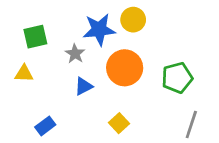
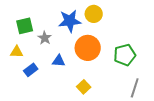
gray star: (75, 54) -> (45, 38), moved
blue triangle: (84, 86) -> (59, 61), turned 32
blue rectangle: (45, 126) -> (31, 70), moved

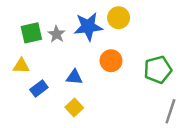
gray star: (45, 38) -> (57, 34), moved
orange circle: (88, 48) -> (111, 61), size x0.7
yellow square: (84, 87) -> (74, 108), moved

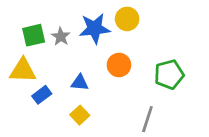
yellow triangle: (21, 66) -> (23, 70), size x1.5
gray line: (170, 111) -> (147, 119), moved

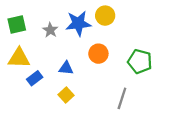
green square: (34, 35) -> (17, 25), moved
green pentagon: (169, 74) -> (140, 61), turned 30

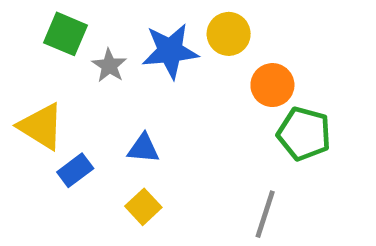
green square: (17, 25) -> (65, 34), moved, turned 36
orange circle: (98, 54) -> (272, 85), moved
yellow triangle: (19, 58) -> (41, 126), turned 30

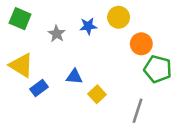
green square: (65, 34) -> (20, 19), moved
blue star: (170, 51) -> (88, 26), size x0.6
yellow square: (143, 207) -> (97, 94), moved

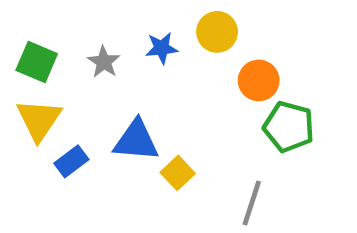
green square: (20, 19) -> (37, 62), moved
yellow triangle: (21, 65) -> (39, 120), turned 32
blue triangle: (74, 77) -> (136, 141), size x1.5

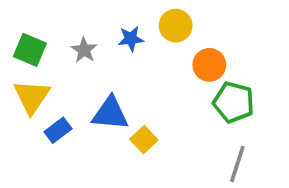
gray line: (252, 203) -> (237, 164), moved

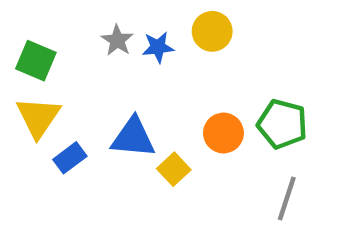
gray star: (84, 50) -> (117, 40), moved
orange circle: (209, 65) -> (223, 133), moved

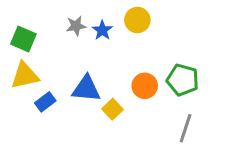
gray star: (117, 40) -> (76, 26), turned 30
blue star: (158, 47) -> (102, 30), turned -30
yellow triangle: (38, 117) -> (25, 76), turned 44

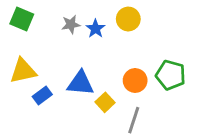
green square: (23, 39) -> (22, 19), moved
gray line: (186, 128) -> (134, 120), moved

